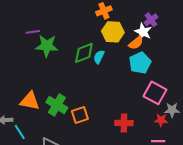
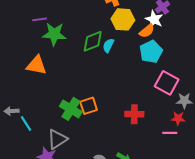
orange triangle: (30, 101) -> (36, 65), moved
green cross: (57, 105) -> (71, 109), moved
red star: (161, 120) -> (178, 118), moved

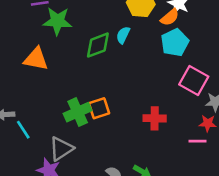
green diamond: (93, 41) -> (98, 45), moved
green cross: (71, 109) -> (78, 112), turned 35

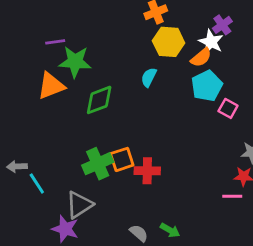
green diamond: (98, 45) -> (99, 100), moved
orange triangle: (36, 59) -> (51, 86), moved, turned -32
pink square: (194, 80) -> (228, 108), moved, size x0.6
red cross: (155, 118) -> (147, 171), moved

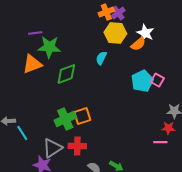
purple cross: (222, 25) -> (118, 13), moved
cyan pentagon: (207, 86) -> (142, 81), moved
red cross: (147, 171) -> (77, 146), moved

